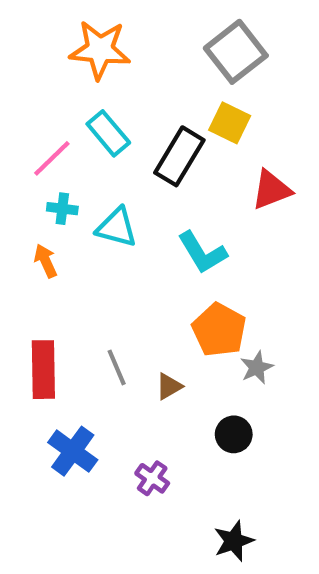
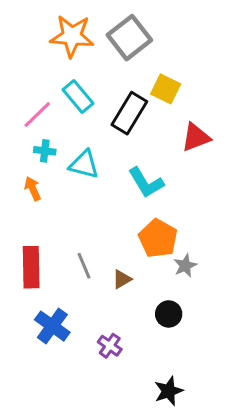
gray square: (236, 52) -> (129, 38), moved

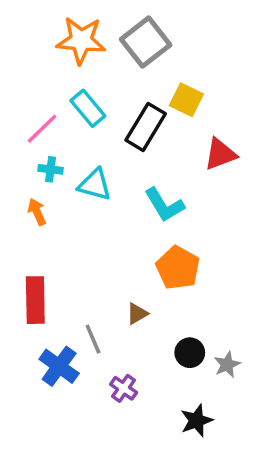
gray line: (84, 266) -> (93, 339), moved
gray star: (185, 266) -> (227, 365), moved
black star: (169, 391) -> (197, 421), moved

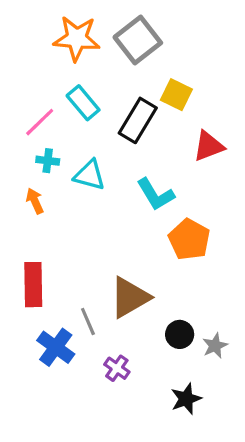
orange pentagon: (178, 268) -> (189, 240), moved
brown triangle: (137, 314) -> (130, 297), size x2.0

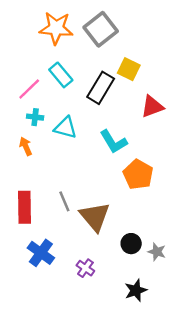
brown triangle: (130, 297) -> (95, 217), turned -40
gray line: (88, 322) -> (64, 201), moved
gray star: (215, 346) -> (157, 252), turned -30

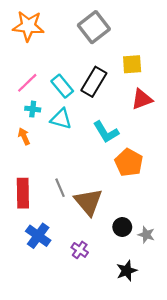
orange star: (56, 28) -> (28, 26), moved
yellow square: (129, 69) -> (132, 64), moved, turned -30
cyan rectangle: (61, 75) -> (62, 86), moved

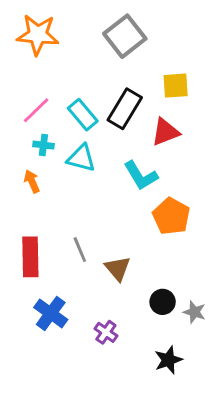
red triangle: (142, 99) -> (165, 132), moved
brown triangle: (88, 202) -> (118, 268), size x0.7

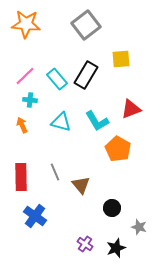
red triangle: (165, 132) -> (131, 109), moved
cyan triangle: (81, 158) -> (61, 122), moved
gray star: (194, 312) -> (139, 227), moved
purple cross: (106, 332) -> (85, 244), moved

